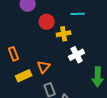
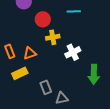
yellow cross: (64, 34) -> (53, 37), moved
orange triangle: (44, 67) -> (30, 53), moved, turned 32

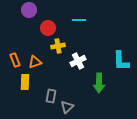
yellow rectangle: (20, 73) -> (25, 82), turned -63
gray rectangle: (46, 87) -> (51, 96), turned 32
gray triangle: (62, 98) -> (67, 107), turned -32

